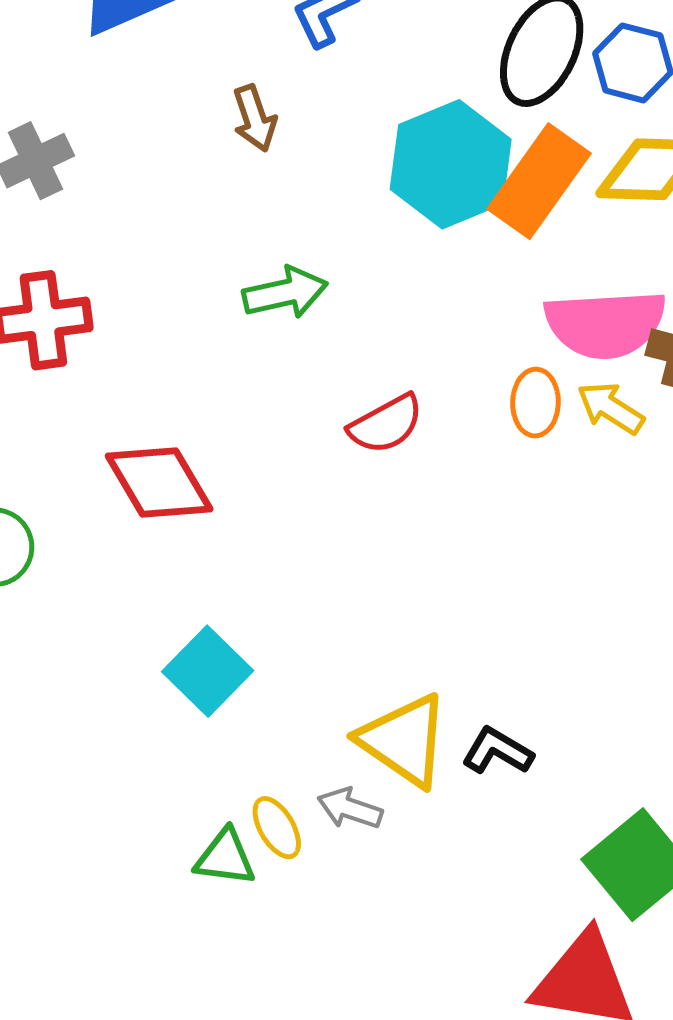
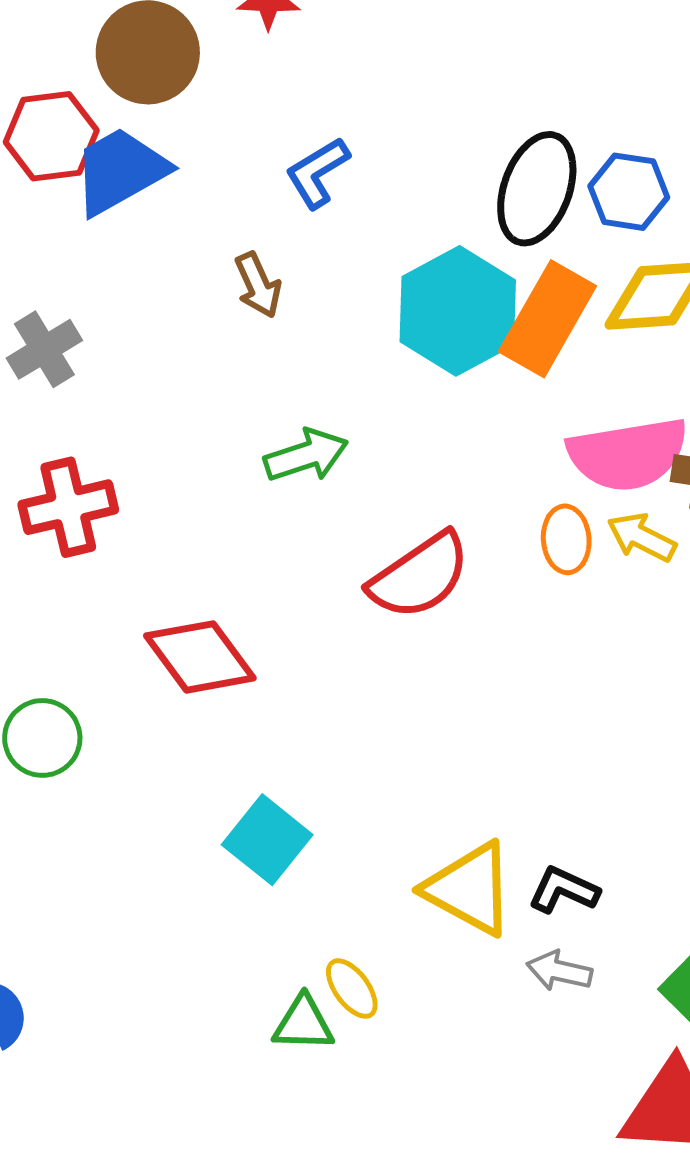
red semicircle: (386, 424) -> (420, 576), size x1.4
gray arrow: (350, 808) -> (559, 971), moved

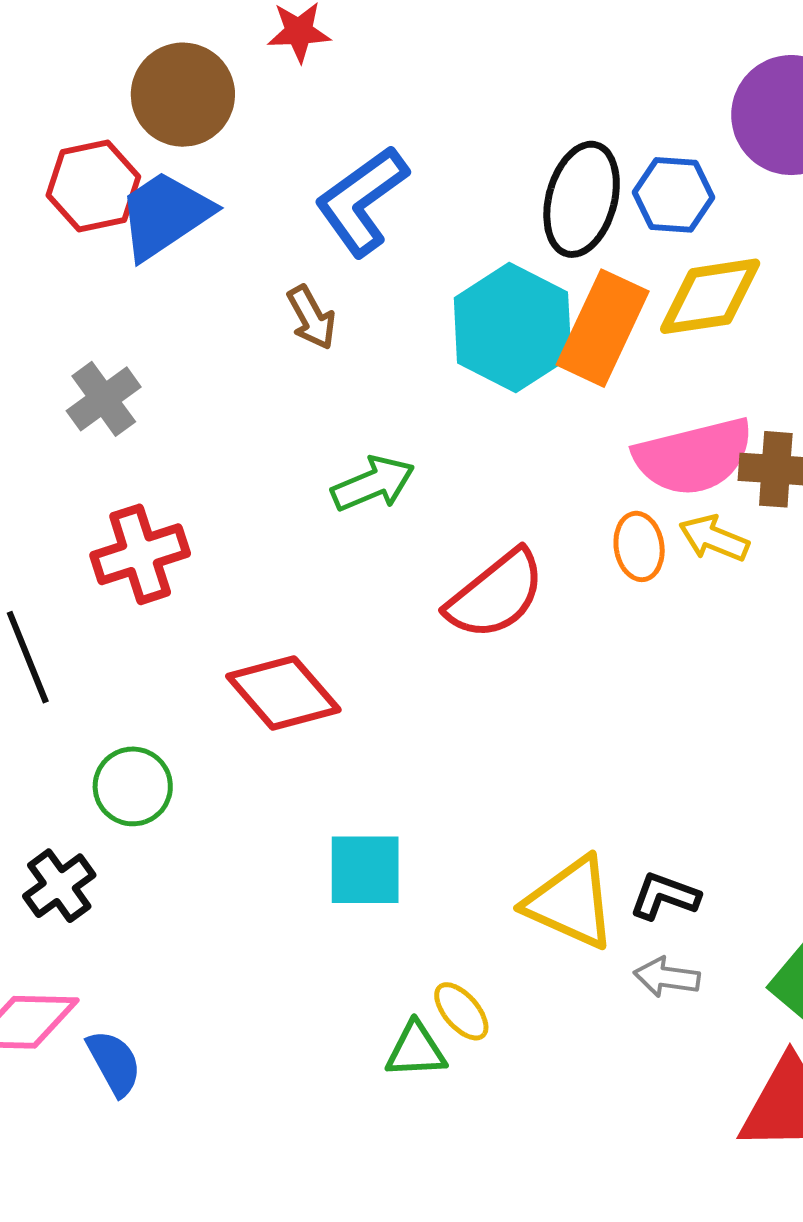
blue L-shape: (317, 173) -> (362, 201), size x1.5
cyan square: (267, 840) -> (365, 870), turned -34

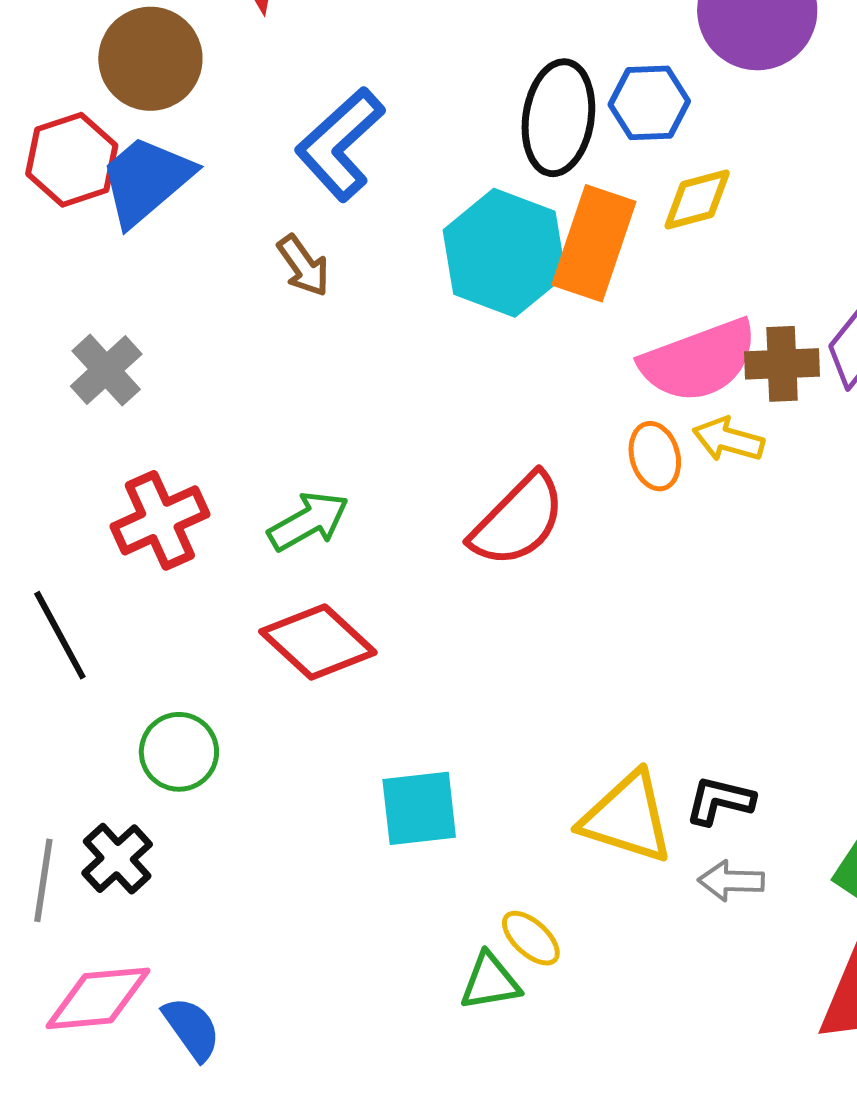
yellow diamond: (710, 296) -> (697, 200), size x0.7
green arrow: (373, 484) -> (308, 521), moved

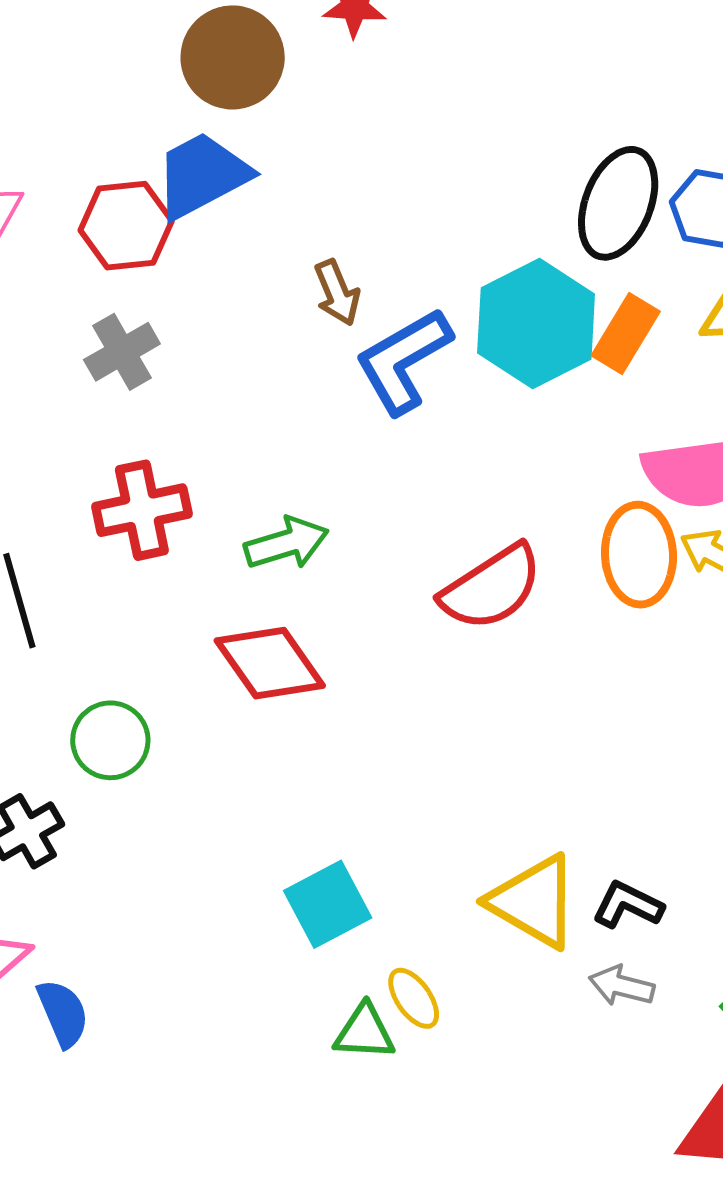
blue L-shape: (340, 144) -> (403, 361), moved
red hexagon: (72, 160) -> (126, 226), moved
orange rectangle: (594, 243) -> (626, 334), size x0.7
orange ellipse: (655, 456) -> (639, 555), size x1.5
cyan square: (419, 808) -> (328, 904), moved, turned -34

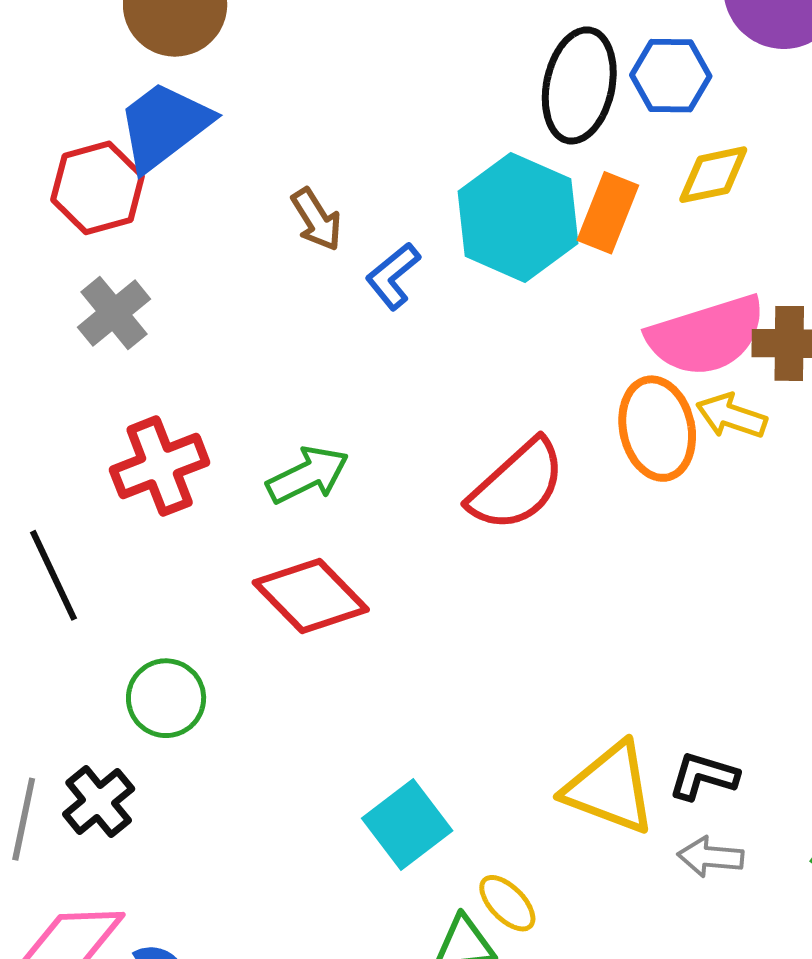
blue L-shape: (403, 361) -> (393, 276), size x0.6

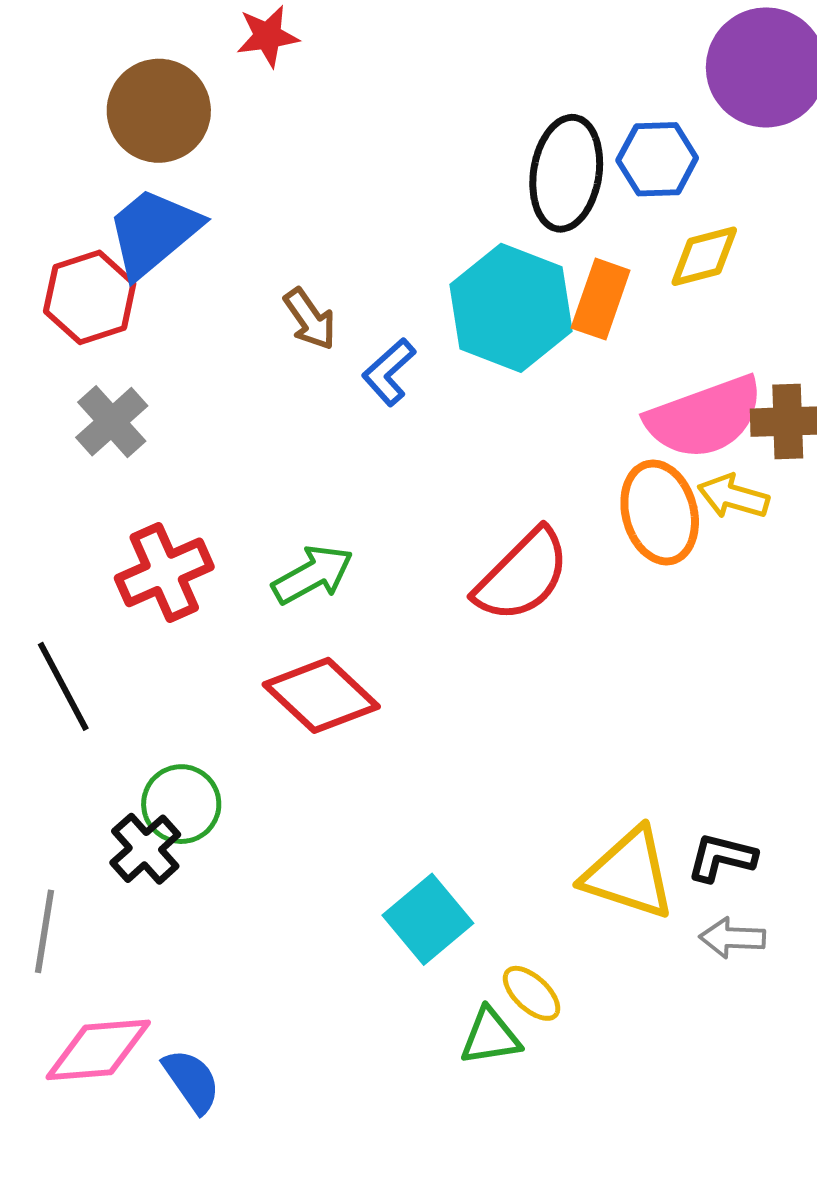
black cross: (99, 802) -> (145, 849), moved

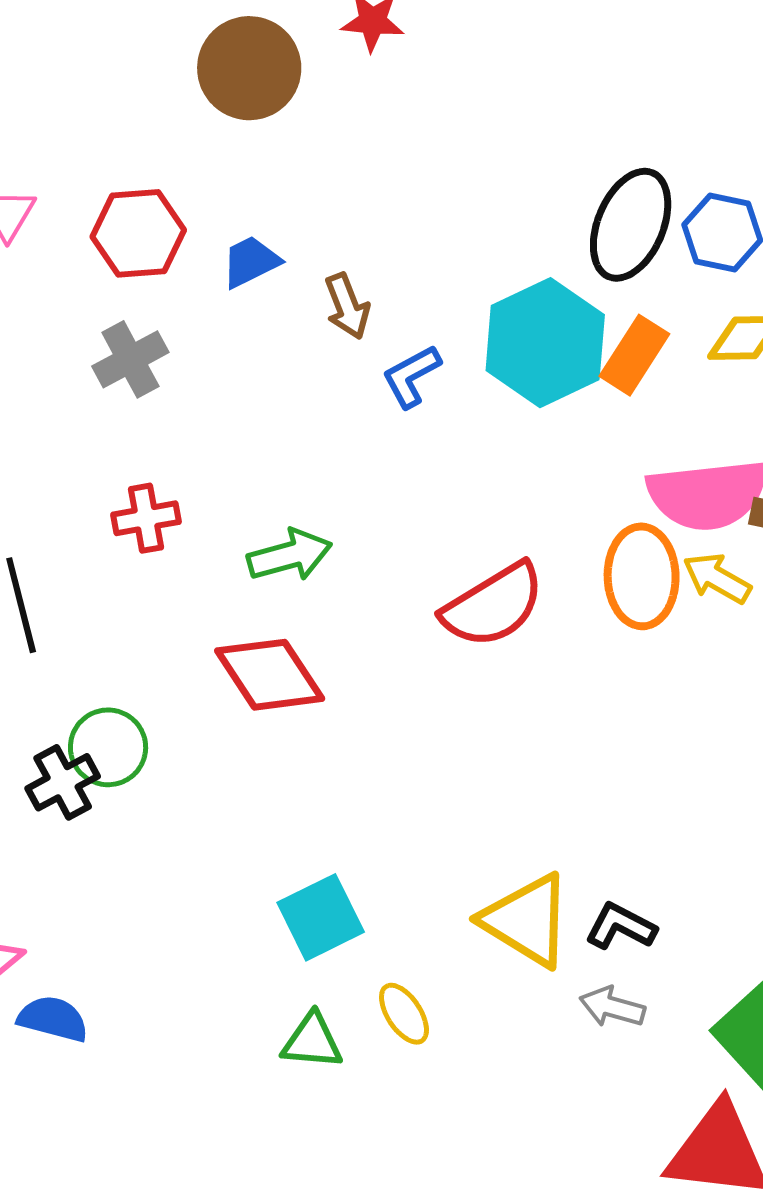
blue trapezoid: (153, 232) -> (251, 262), moved, size x0.6
red cross: (164, 572) -> (146, 518), size x0.7
green triangle: (490, 1037) -> (312, 1041), moved
blue semicircle: (192, 1081) -> (53, 1019), turned -54

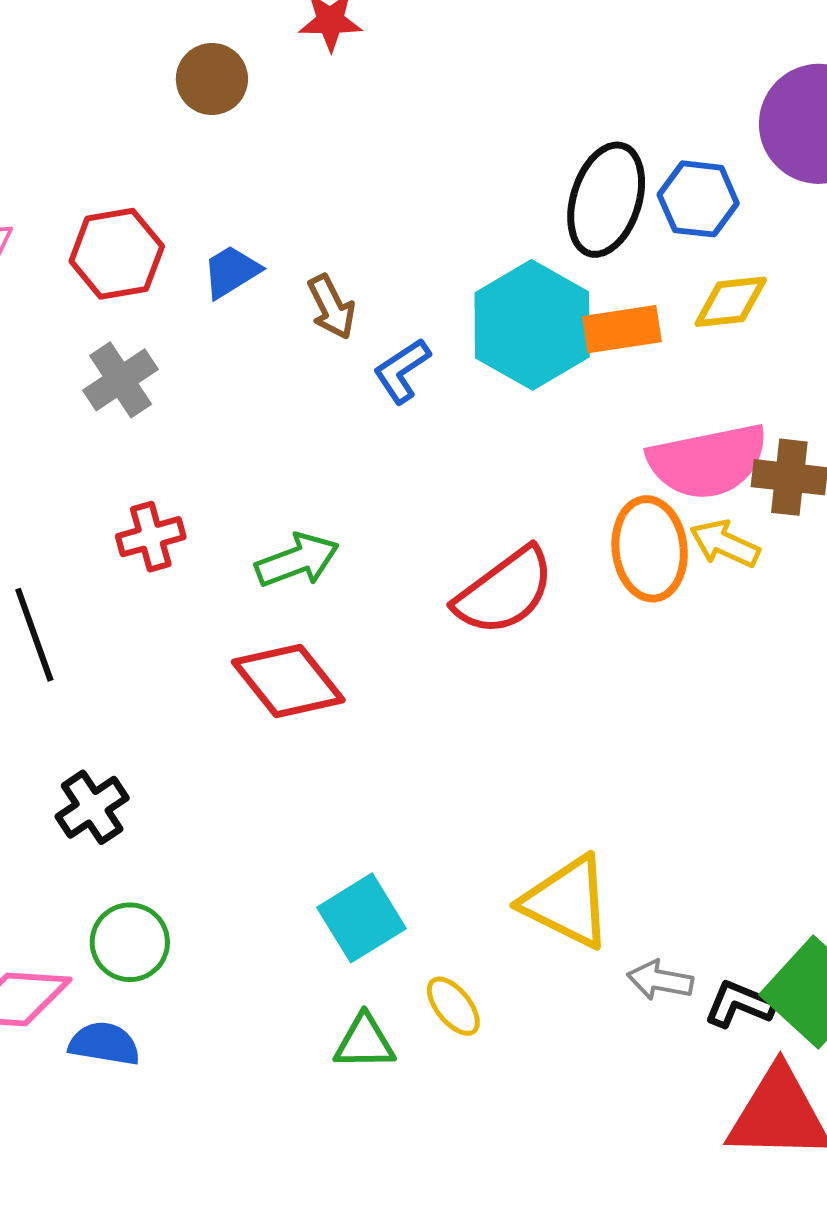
brown circle: (249, 68) -> (212, 79), size x0.7
orange rectangle: (634, 355) -> (622, 329), turned 54
green circle: (108, 747) -> (130, 942), moved
black L-shape: (621, 926) -> (739, 1004), moved

